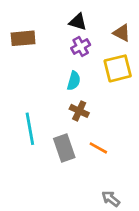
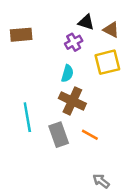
black triangle: (78, 22) -> (86, 22), moved
brown cross: (79, 111) -> (72, 101), size x1.5

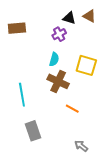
brown triangle: (111, 30) -> (89, 16), moved
yellow square: (107, 62) -> (86, 65), moved, turned 30
gray rectangle: (59, 135) -> (33, 131), moved

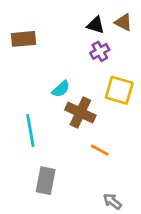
purple cross: (59, 34) -> (100, 51), moved
cyan semicircle: (54, 59) -> (61, 89), moved, turned 32
gray rectangle: (33, 131) -> (46, 181), turned 30

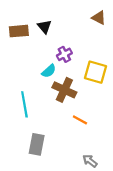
black triangle: (96, 25) -> (44, 27), moved, turned 32
purple cross: (100, 51) -> (64, 54), moved

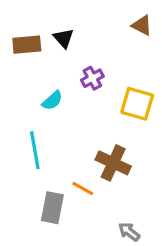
cyan semicircle: (49, 71) -> (52, 101), moved
brown cross: (64, 90) -> (113, 163), moved
orange line: (80, 120) -> (83, 189), moved

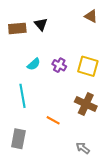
purple cross: (92, 78) -> (59, 65), moved, turned -32
brown cross: (113, 163) -> (86, 104), moved
gray rectangle: (52, 208) -> (18, 139), moved

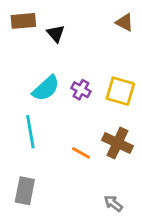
brown rectangle: (17, 28) -> (23, 21), moved
cyan semicircle: (34, 64) -> (46, 88), size x1.5
orange line: (53, 120) -> (81, 153), moved

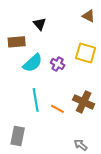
brown rectangle: (23, 21) -> (17, 42), moved
yellow square: (120, 91) -> (86, 53), moved
cyan line: (30, 132) -> (36, 100), moved

